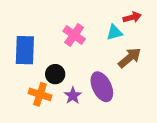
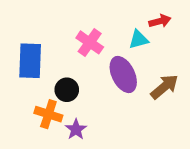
brown arrow: (130, 58) -> (164, 87), moved
purple ellipse: (102, 87) -> (123, 74), moved
purple star: (73, 96) -> (76, 129), moved

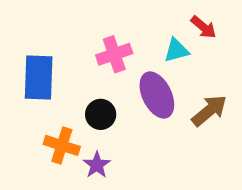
red arrow: (160, 21) -> (203, 27), turned 55
pink cross: (90, 42) -> (114, 54), turned 36
black circle: (67, 90) -> (101, 114), moved

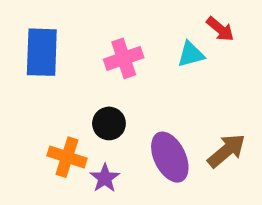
blue rectangle: (39, 78) -> (42, 52), moved
purple ellipse: (157, 95) -> (170, 157), moved
brown arrow: (209, 111) -> (226, 151), moved

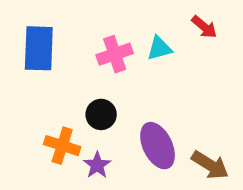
cyan triangle: (191, 54) -> (159, 48), moved
brown arrow: (226, 151) -> (210, 165), moved, turned 72

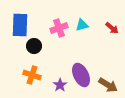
red arrow: (204, 27) -> (112, 28), moved
black circle: (101, 114) -> (34, 46), moved
purple star: (97, 165) -> (60, 85), moved

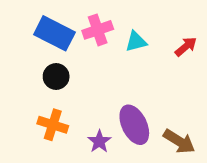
blue rectangle: (20, 25) -> (54, 33), moved, turned -65
pink cross: (59, 28) -> (98, 30), moved
red arrow: (112, 28) -> (186, 47), turned -80

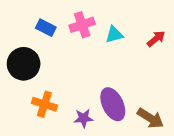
blue rectangle: (54, 33) -> (46, 28), size x0.6
black circle: (56, 77) -> (24, 64), moved, size x1.5
purple star: (99, 141) -> (84, 118), turned 30

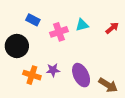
pink cross: (82, 25) -> (59, 32), moved
purple star: (84, 118) -> (53, 70), moved

